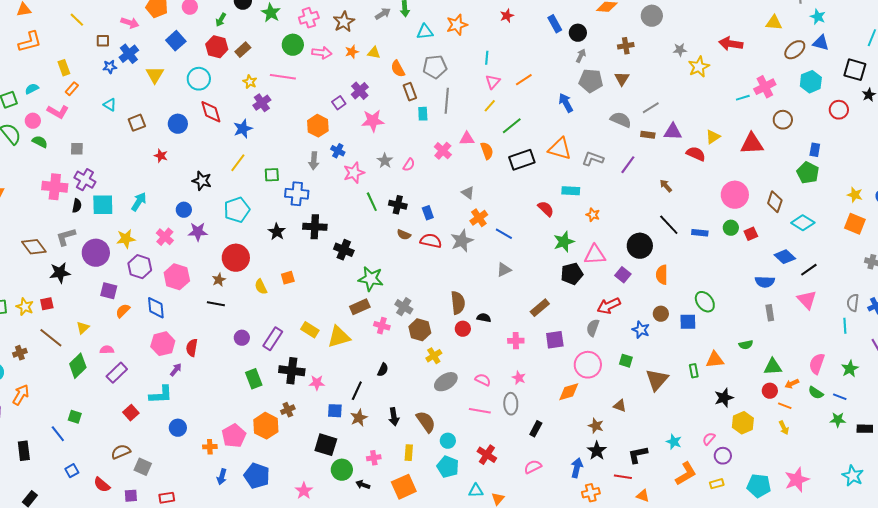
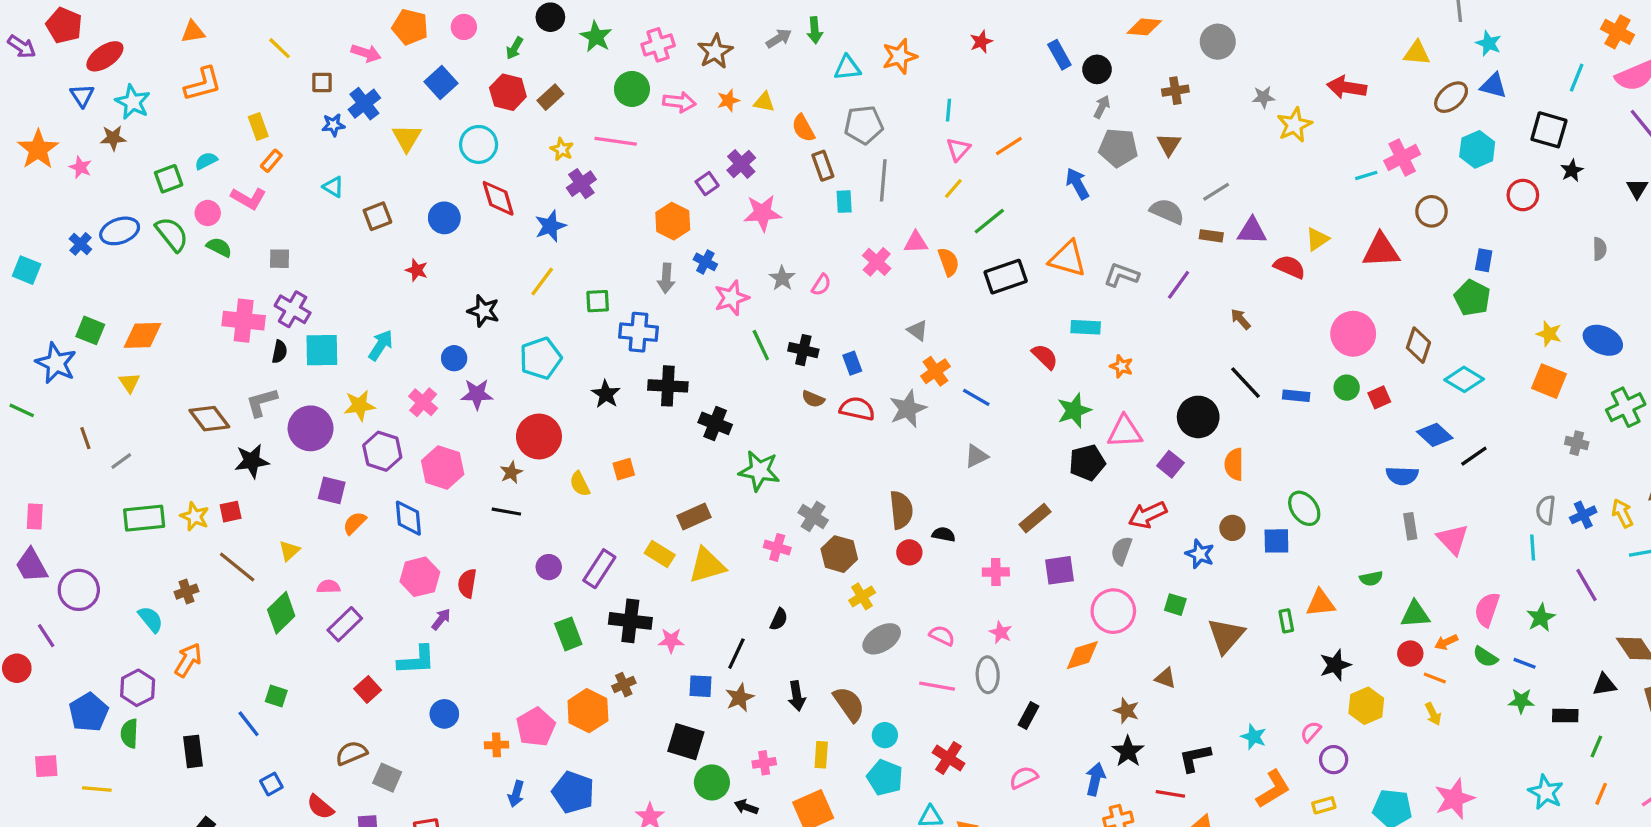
pink triangle: (807, 300) -> (1453, 539), moved
brown rectangle: (360, 307) -> (694, 516), moved

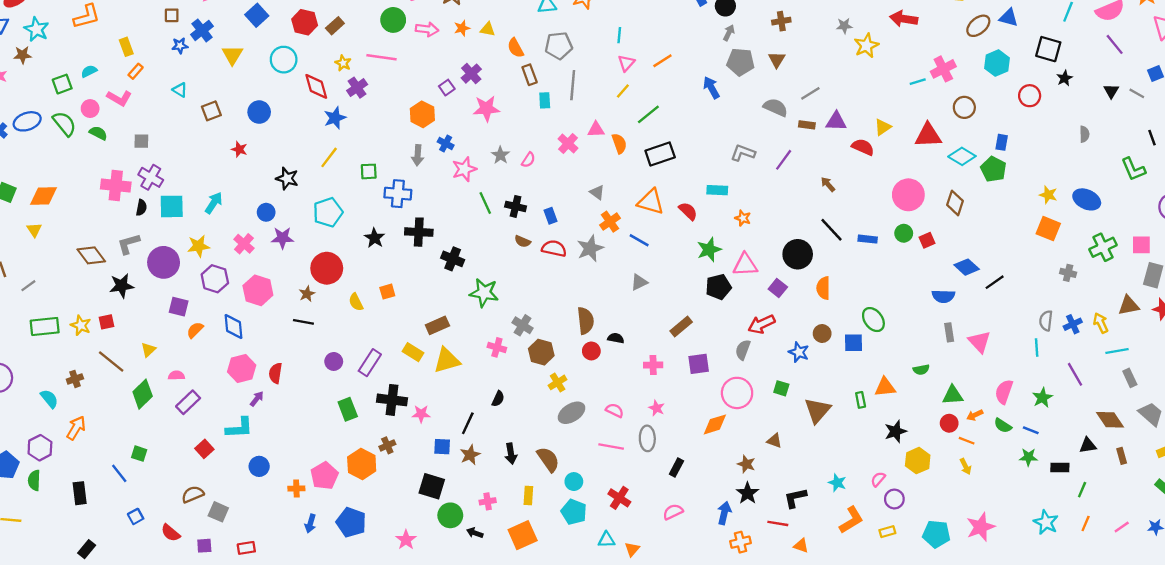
red diamond: (498, 198) -> (316, 86), moved
orange triangle: (1068, 259) -> (651, 202), moved
cyan diamond: (1464, 379) -> (962, 156), moved

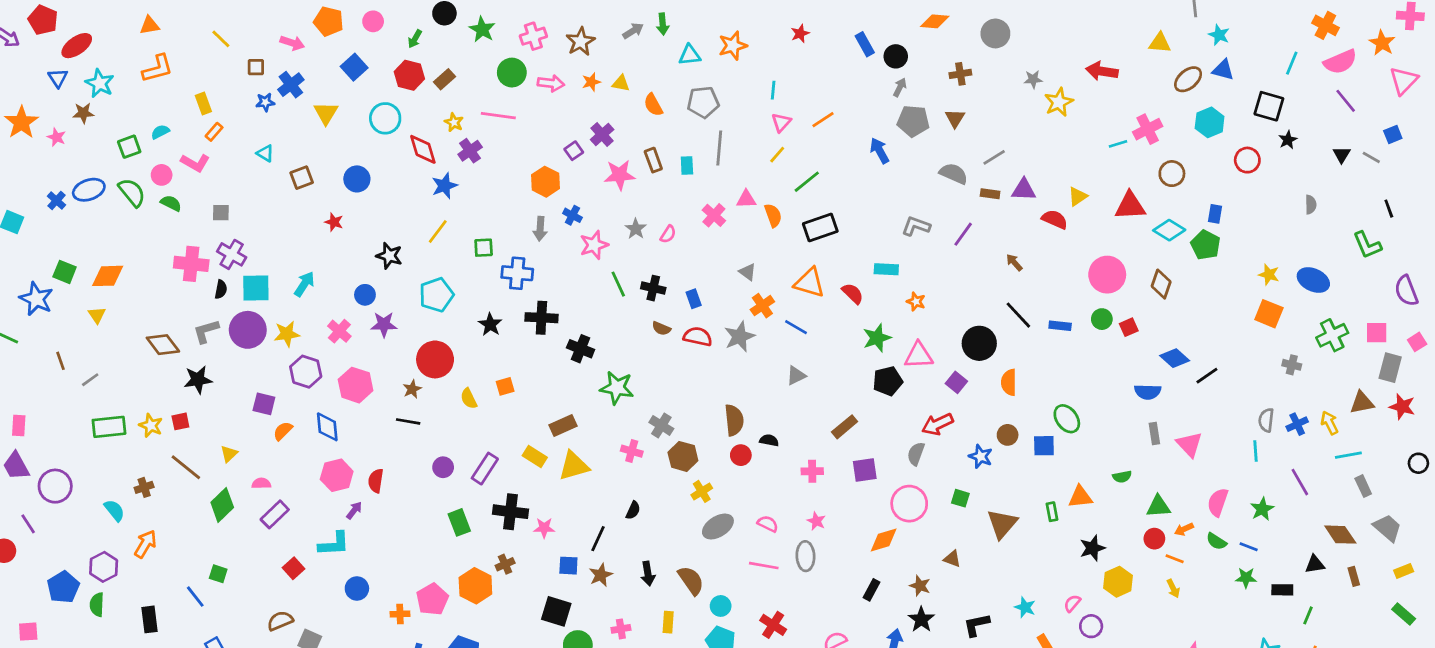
brown rectangle: (530, 75) -> (653, 160), moved
purple circle: (164, 262) -> (248, 330), moved
black rectangle: (676, 468) -> (871, 590), moved

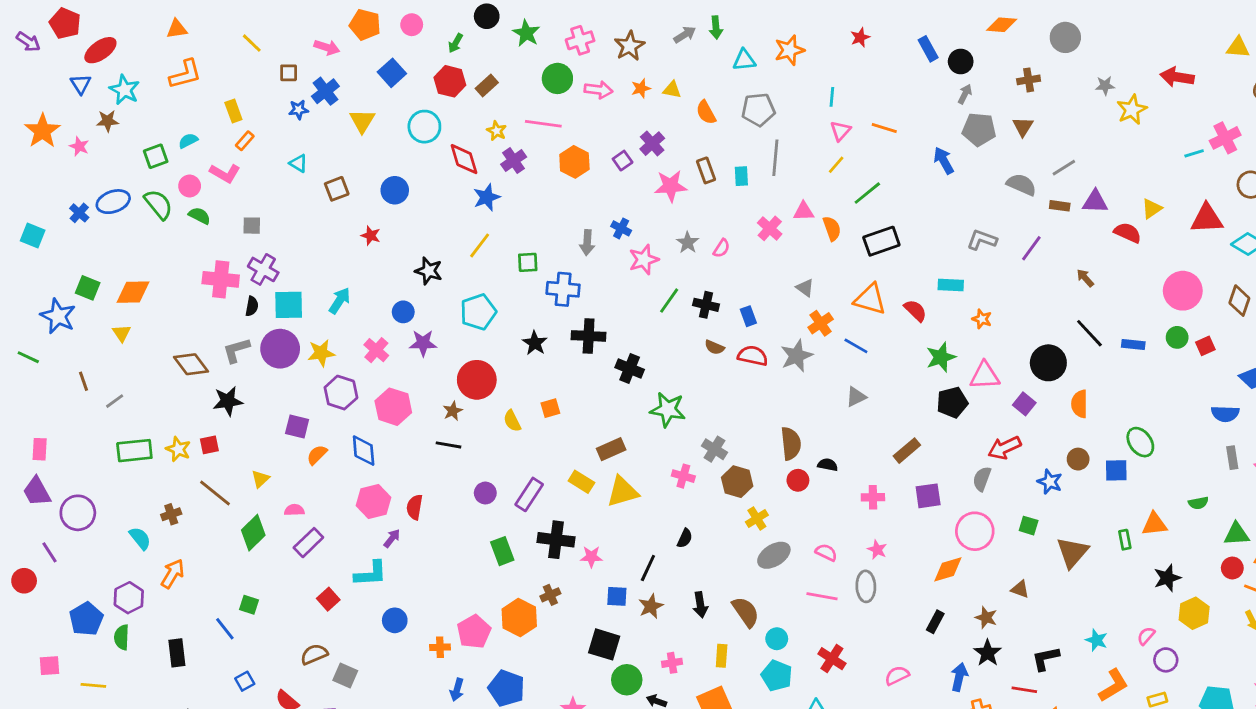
orange line: (823, 120) -> (884, 128), turned 50
orange hexagon: (545, 182) -> (574, 162), moved
green line: (618, 284) -> (669, 301), turned 60

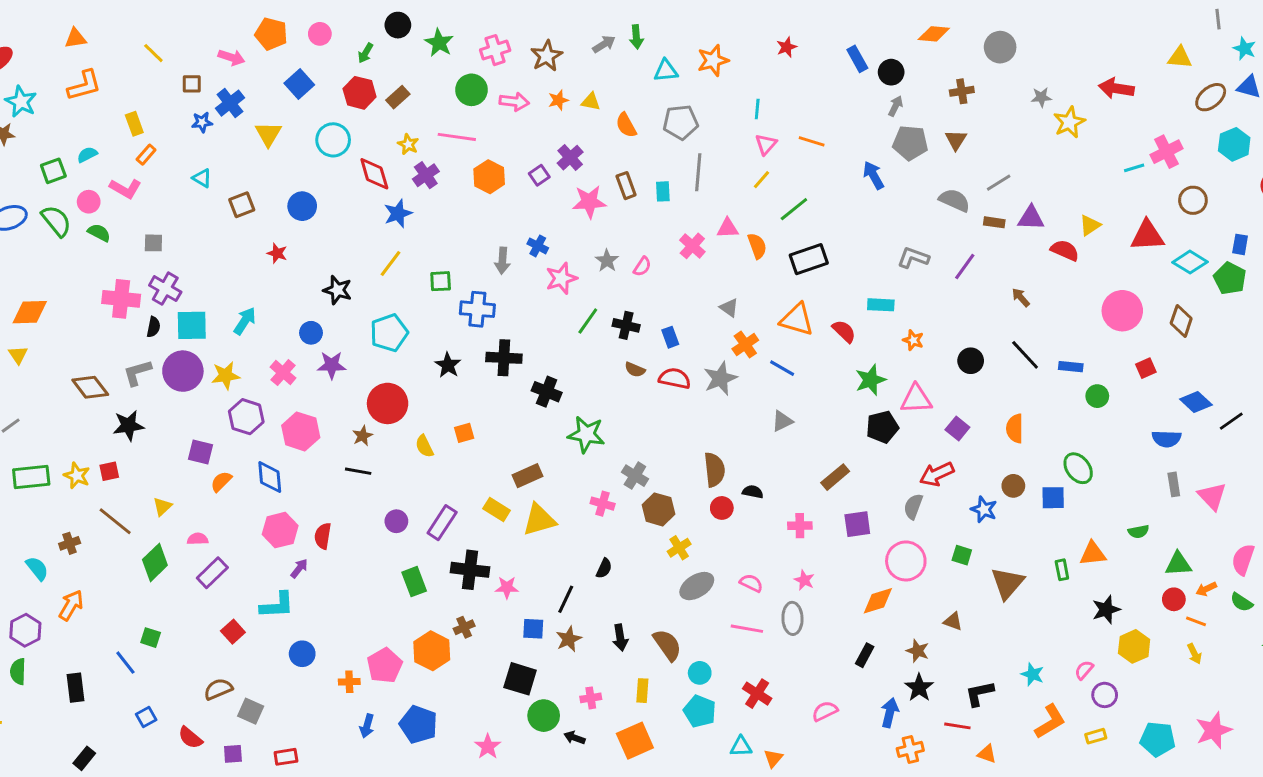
green circle: (1177, 337) -> (1097, 396), moved
black circle: (1048, 363) -> (971, 361), moved, size x0.7

